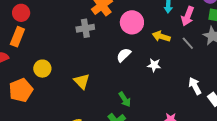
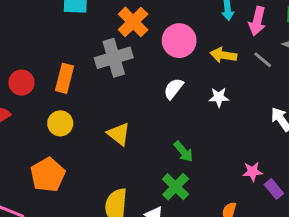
red circle: (21, 13) -> (21, 83), moved
gray cross: (85, 28) -> (114, 58), size x1.4
orange rectangle: (17, 37) -> (65, 78), moved
orange pentagon: (21, 90) -> (48, 175), moved

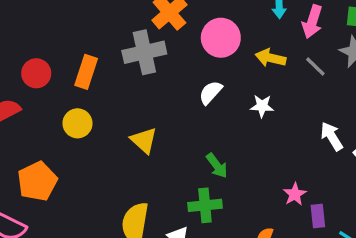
pink star: (253, 172) -> (295, 194), turned -30
orange pentagon: (48, 175) -> (37, 181), moved
green cross: (176, 187) -> (205, 205), turned 36
purple rectangle: (274, 189) -> (318, 216), turned 30

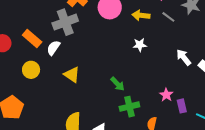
orange rectangle: (86, 72) -> (32, 38), turned -60
white semicircle: (211, 92) -> (53, 48), moved
green cross: (205, 205) -> (129, 107), moved

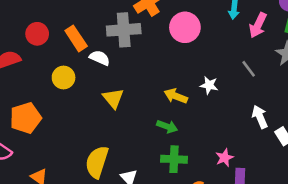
yellow arrow: (141, 15) -> (176, 96), moved
gray line: (168, 17) -> (249, 69), moved
white semicircle: (53, 48) -> (100, 58), turned 63
green arrow: (118, 84) -> (167, 126), turned -42

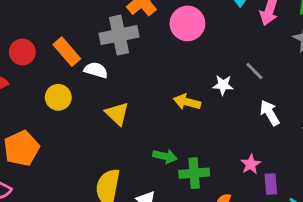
gray line: (249, 69) -> (254, 71), moved
white arrow: (260, 117) -> (270, 113), moved
green arrow: (167, 126) -> (165, 156), moved

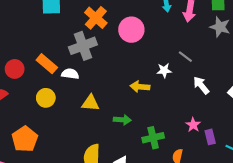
yellow triangle: (117, 114) -> (90, 103), turned -30
green arrow: (165, 156) -> (122, 120), moved

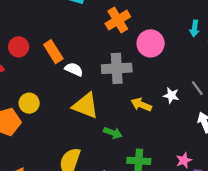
gray cross: (83, 46) -> (117, 68), moved
yellow circle: (46, 98) -> (29, 103), moved
yellow triangle: (90, 103) -> (85, 106), size x1.4

